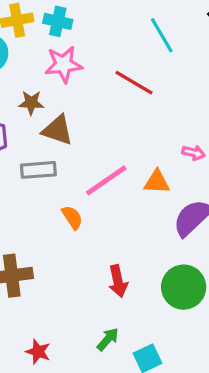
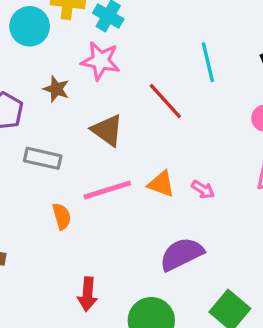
brown triangle: (57, 130) -> (107, 130), moved
orange triangle: (157, 182) -> (161, 184), moved

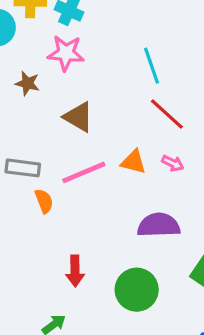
cyan line: (208, 62) -> (152, 66), moved
red line: (165, 101) -> (167, 114), moved
gray rectangle: (43, 158) -> (23, 168), moved
purple semicircle: (182, 254) -> (159, 225), turned 30

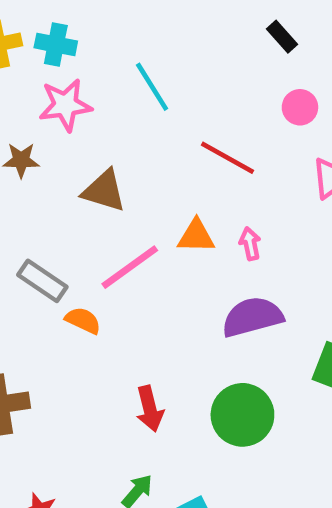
cyan line: (152, 66) -> (152, 87), moved
pink arrow: (173, 163) -> (250, 244), moved, turned -115
gray rectangle: (23, 168) -> (42, 281), turned 40
orange semicircle: (44, 201) -> (83, 320), turned -30

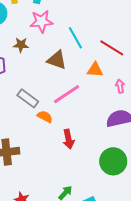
cyan line: (152, 87) -> (75, 38), moved
orange triangle: (196, 236) -> (95, 70), moved
red arrow: (150, 409) -> (69, 139), moved

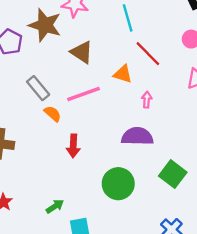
cyan line: (75, 38) -> (128, 18), moved
brown star: (21, 45) -> (45, 25), size x1.8

